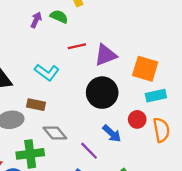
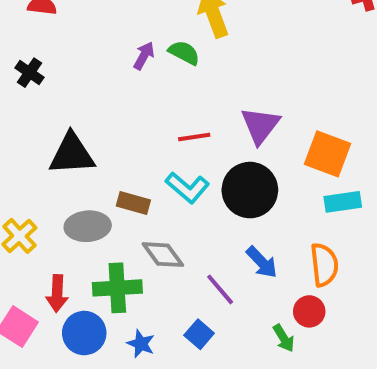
red line: (77, 46) -> (194, 137), moved
purple triangle: (106, 55) -> (260, 125), turned -35
cyan L-shape: (47, 72) -> (187, 188), moved
red circle: (137, 119) -> (309, 311), moved
orange semicircle: (161, 130) -> (324, 265), moved

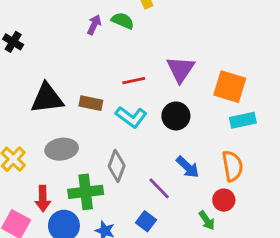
black circle: (250, 190) -> (176, 116), size x0.7
brown rectangle: (133, 203) -> (91, 103), moved
gray diamond: (163, 255) -> (117, 166), turned 60

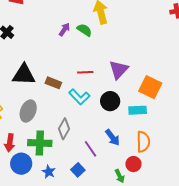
cyan rectangle: (243, 120) -> (138, 110), moved
gray ellipse: (62, 149) -> (28, 111), turned -70

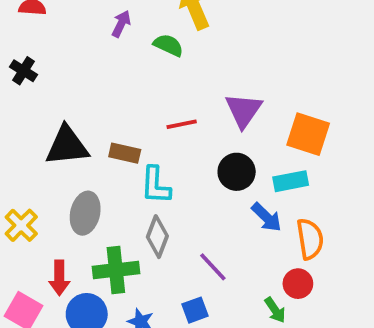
purple arrow: (64, 29) -> (121, 24), moved
cyan L-shape: (79, 97) -> (156, 185), moved, turned 55
blue arrow: (112, 137) -> (266, 217), moved
blue square: (78, 170) -> (195, 310), turned 32

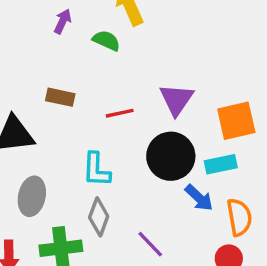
orange square: (308, 134) -> (236, 121), turned -30
brown rectangle: (125, 153) -> (60, 97), moved
black circle: (237, 172) -> (171, 156), size x1.4

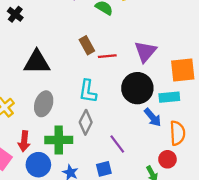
brown rectangle: (60, 97) -> (87, 45), moved, turned 42

